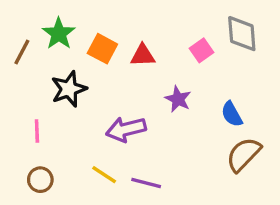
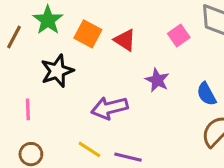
red triangle: (143, 55) -> (125, 40), turned 35

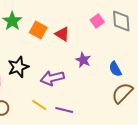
pink square: (179, 35) -> (97, 21), moved
black star: (57, 71) -> (18, 67), moved

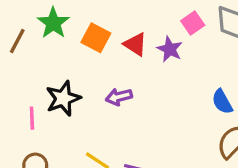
purple star: (83, 60) -> (170, 49), moved
purple arrow: (52, 78) -> (119, 97), moved, size x0.7

